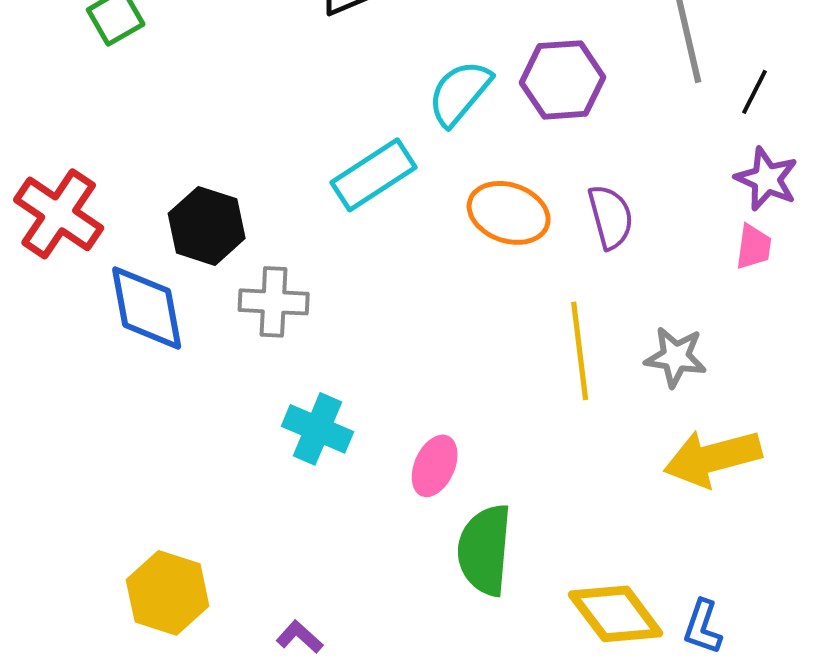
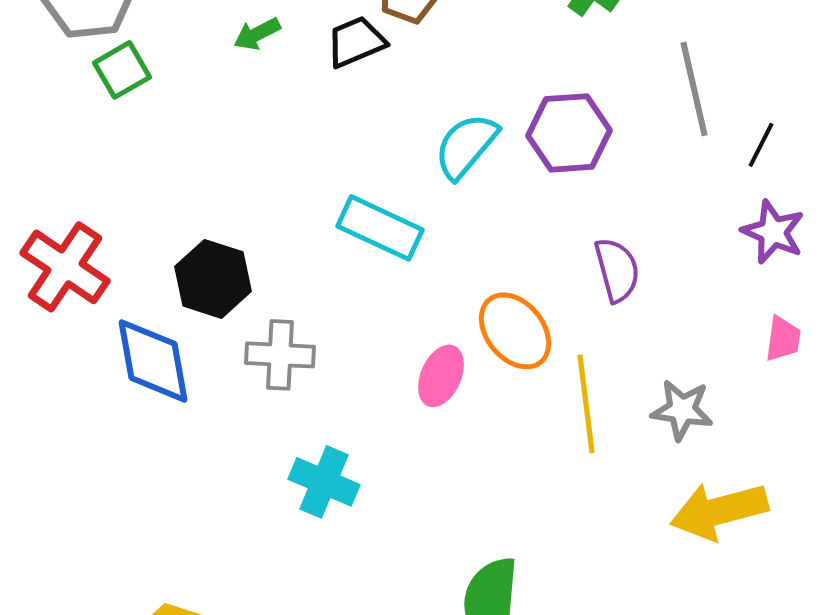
cyan rectangle: (374, 175) -> (380, 228), turned 58
orange ellipse: (509, 213) -> (515, 331), moved, turned 32
pink trapezoid: (754, 247) -> (783, 339), moved
pink ellipse: (435, 466) -> (441, 376), moved

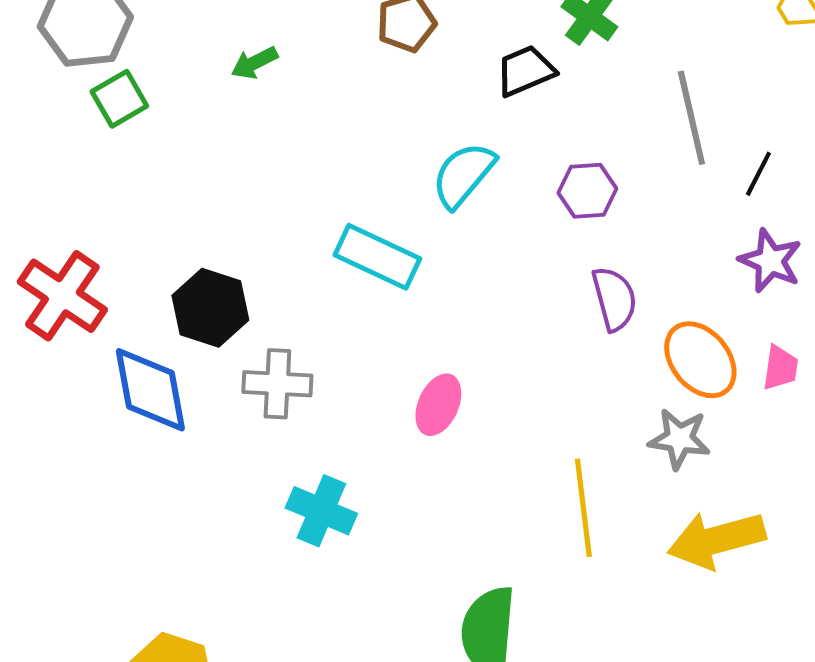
black trapezoid: (356, 42) -> (525, 71), moved
purple hexagon: (569, 133) -> (587, 191), moved, size x0.7
orange ellipse: (515, 331) -> (700, 360), moved
yellow line: (586, 404) -> (583, 508), moved

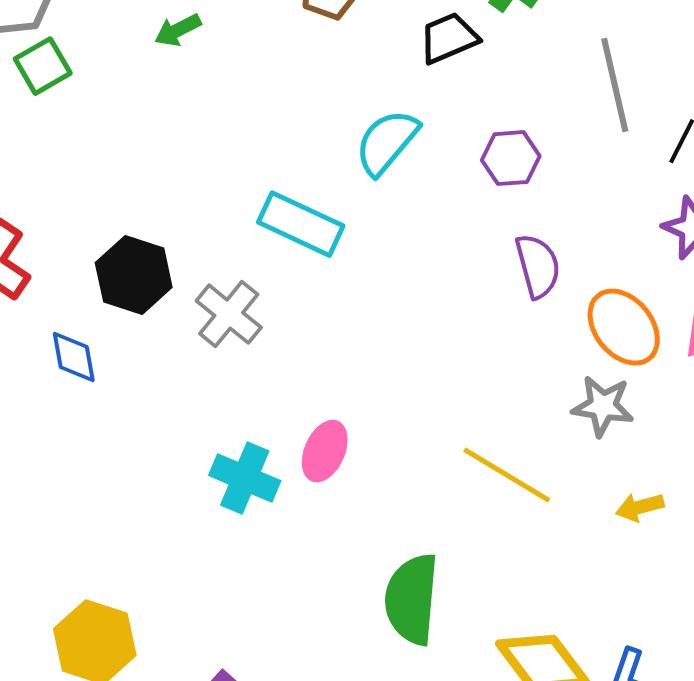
gray cross: (277, 384) -> (229, 314), moved, turned 36
blue diamond: (150, 390) -> (74, 357), size x0.6
pink ellipse: (438, 405) -> (325, 451), moved
yellow line: (583, 508) -> (507, 475), turned -52
yellow arrow: (716, 540) -> (640, 507), size x0.5

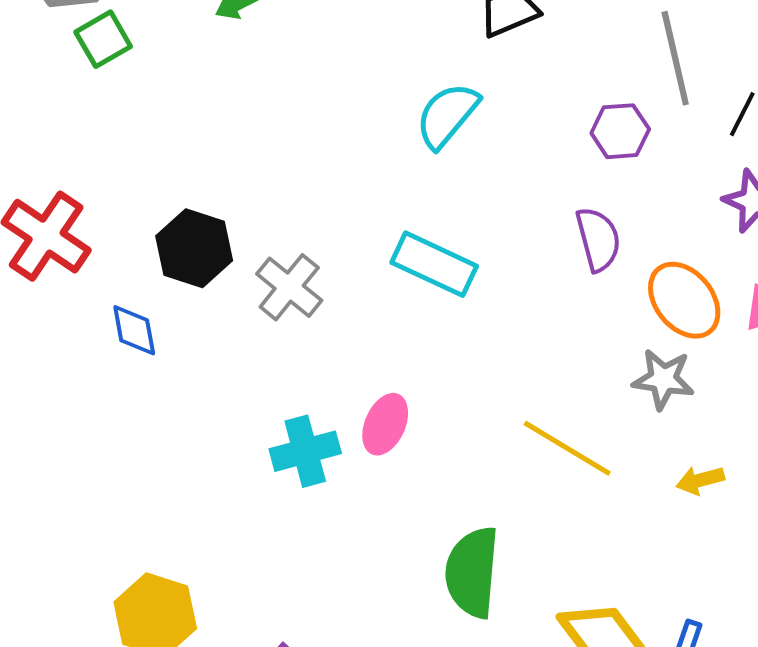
purple hexagon: (511, 158) -> (620, 131), moved
cyan rectangle: (301, 224) -> (434, 264), moved
cyan cross: (245, 478) -> (305, 451), turned -38

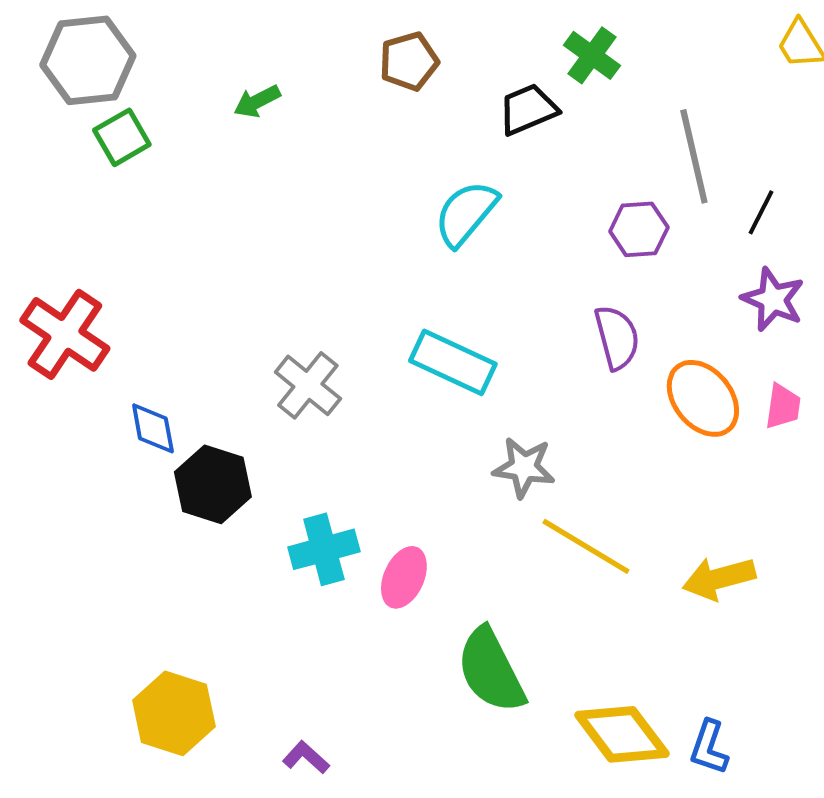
black hexagon: (194, 248) -> (213, 484), moved
gray star: (663, 379) -> (524, 467), moved
pink ellipse: (385, 424) -> (404, 577), moved
yellow arrow: (700, 480) -> (719, 578), size x1.5
green semicircle: (472, 572) -> (491, 670), turned -32

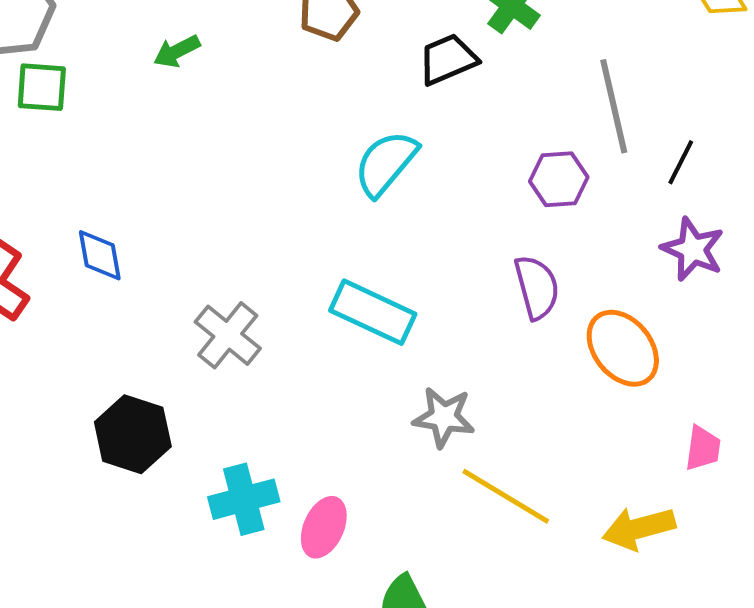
green square: (122, 137) -> (42, 87), turned 34
pink trapezoid: (783, 406) -> (703, 448), moved
blue diamond: (153, 428) -> (100, 255), moved

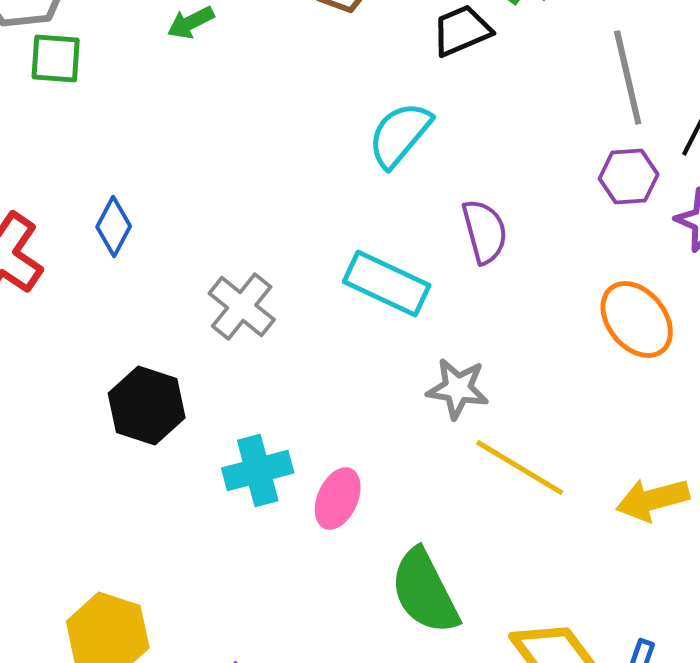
purple hexagon: (559, 179) -> (629, 176), moved
blue diamond: (100, 255) -> (114, 226), turned 38
purple semicircle: (537, 287) -> (485, 232), moved

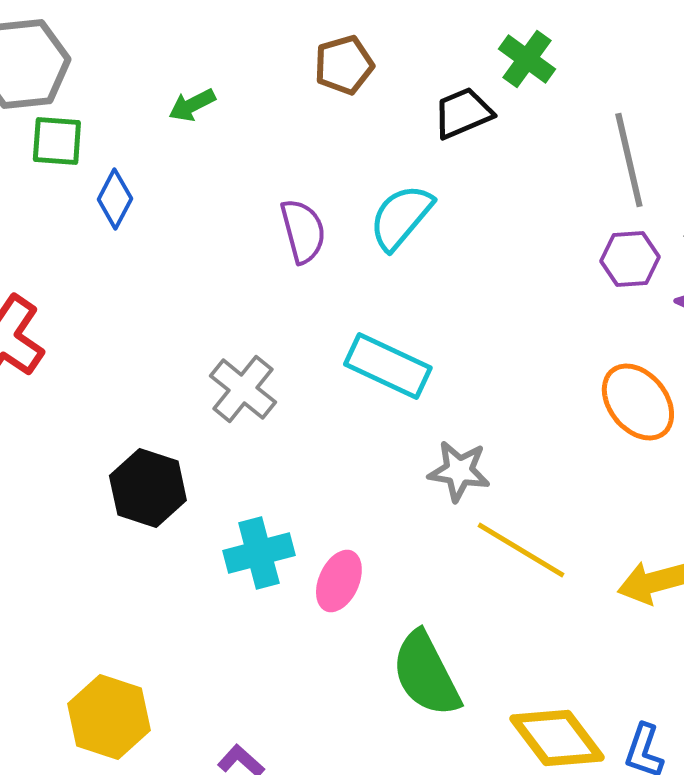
blue diamond: (114, 226) -> (115, 199), moved
purple semicircle: (485, 232) -> (303, 231), moved

